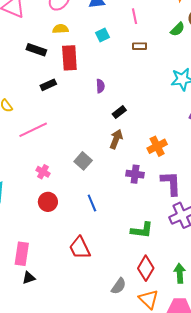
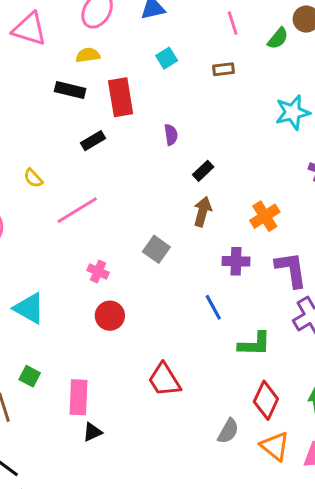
pink line: (135, 16) -> (233, 23), moved
yellow semicircle: (61, 29) -> (88, 55), moved
blue line: (92, 203) -> (213, 307), moved

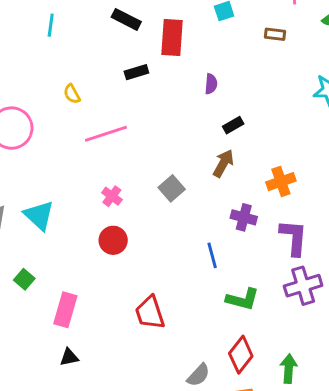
black triangle: (92, 432) -> (69, 357), moved

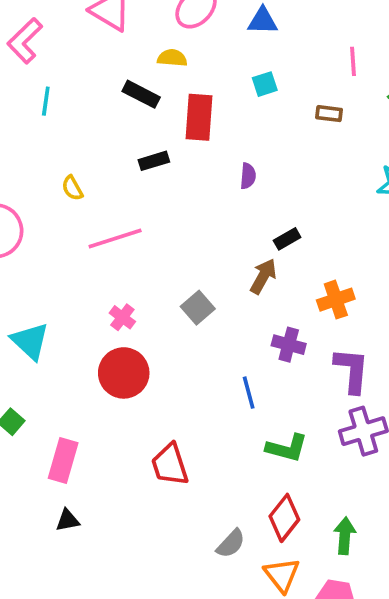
black rectangle: (233, 125) -> (287, 239), moved
red circle: (113, 240) -> (124, 373), size x1.4

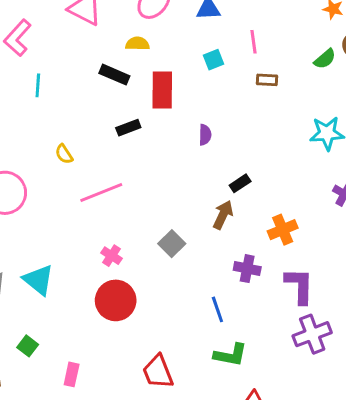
pink line: (353, 61) -> (253, 42), moved
green L-shape: (287, 448) -> (230, 355), moved
pink rectangle: (63, 461) -> (72, 374), size x0.7

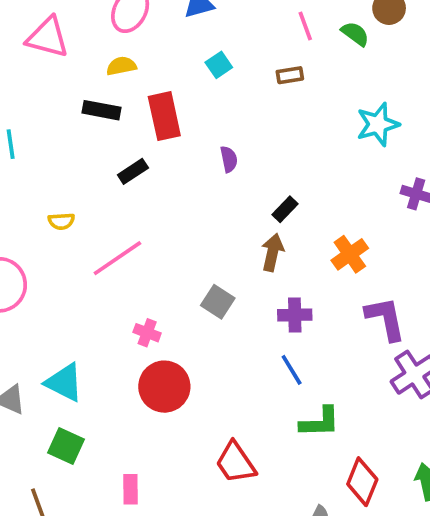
pink line: (253, 42) -> (305, 26), moved
green semicircle: (325, 59) -> (355, 34), turned -90
yellow semicircle: (64, 154) -> (61, 221), turned -48
purple cross: (247, 269) -> (295, 315), moved
green square: (28, 346) -> (66, 446), moved, size x1.4

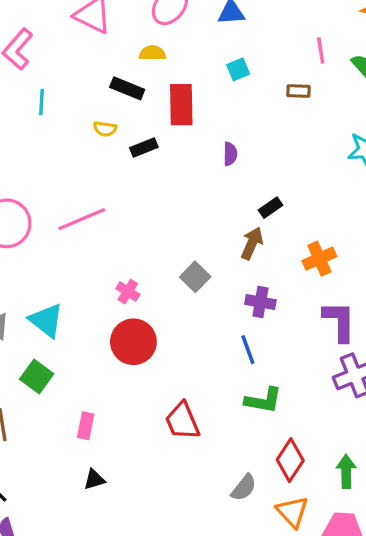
yellow semicircle: (61, 221) -> (105, 129), moved
pink line: (117, 258) -> (82, 219), moved

